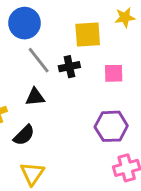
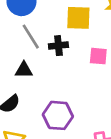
purple hexagon: (111, 126) -> (58, 115), moved

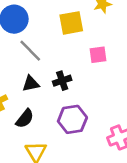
black cross: (58, 46) -> (62, 81), moved

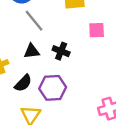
black cross: (62, 81) -> (61, 51), turned 35
purple hexagon: (72, 119) -> (53, 88), moved

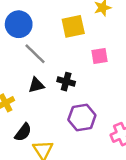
black semicircle: (23, 83) -> (23, 132), moved
purple hexagon: (53, 88) -> (82, 117), moved

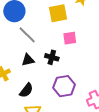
pink square: (100, 56) -> (70, 38), moved
black semicircle: (23, 132) -> (26, 90), moved

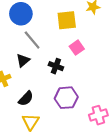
pink square: (70, 38) -> (77, 48), turned -32
black triangle: (28, 60) -> (23, 60), moved, turned -32

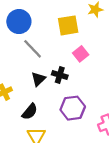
black triangle: (23, 60) -> (38, 79), moved

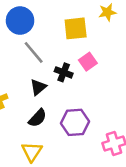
black cross: (60, 75) -> (64, 72), moved
black semicircle: (30, 112) -> (38, 118), moved

